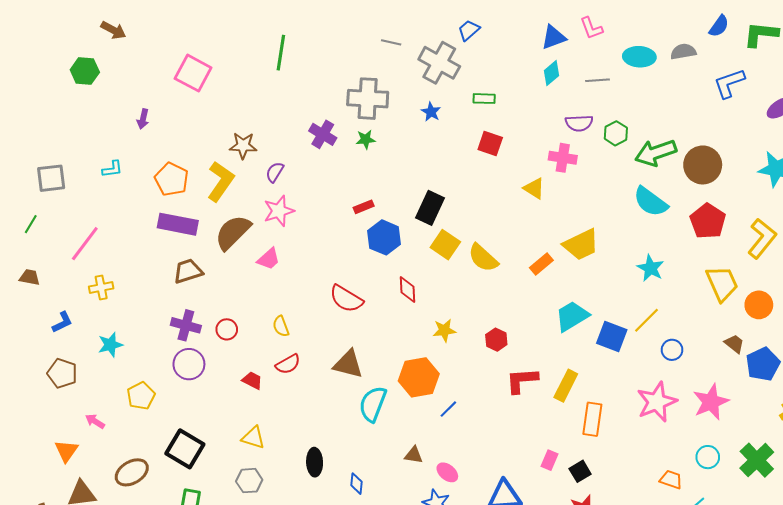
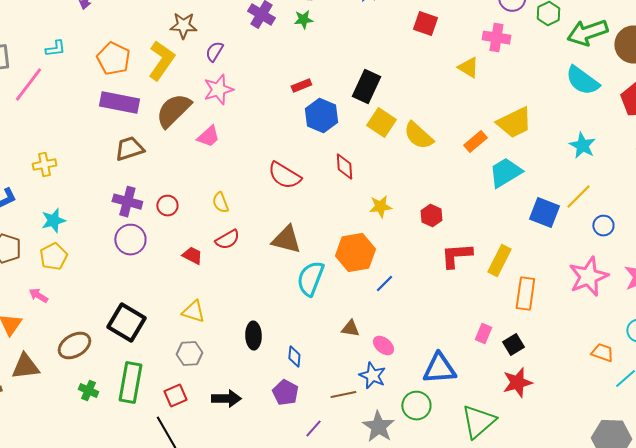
pink line: (85, 244) -> (28, 85), moved
cyan trapezoid: (572, 316) -> (505, 173), moved
yellow pentagon: (141, 396) -> (53, 257), moved

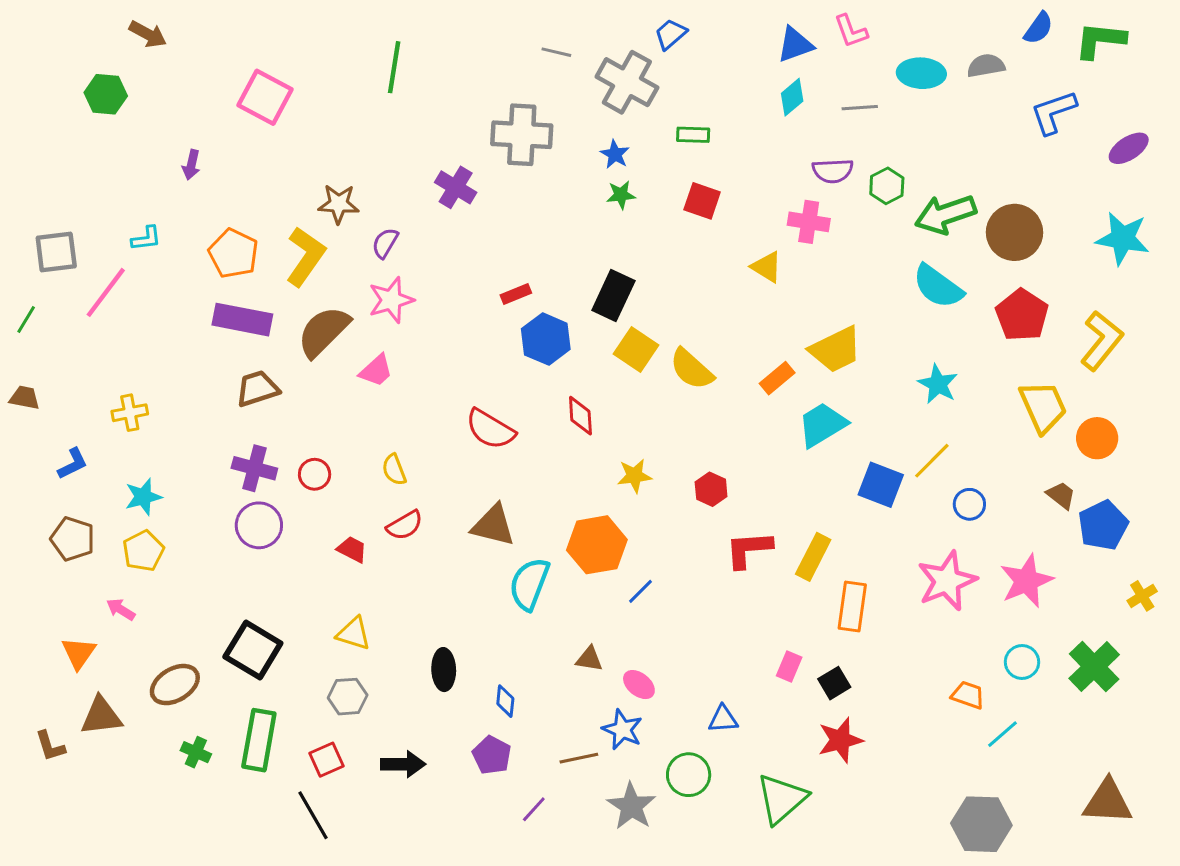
green star: (303, 20) -> (621, 195), moved
blue triangle: (439, 369) -> (723, 719), size x0.6

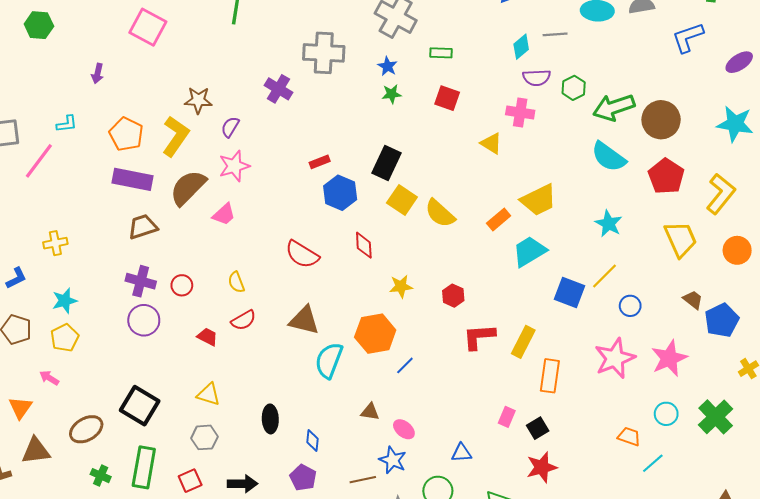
cyan diamond: (792, 97) -> (521, 47), moved
orange circle: (1097, 438) -> (737, 250), moved

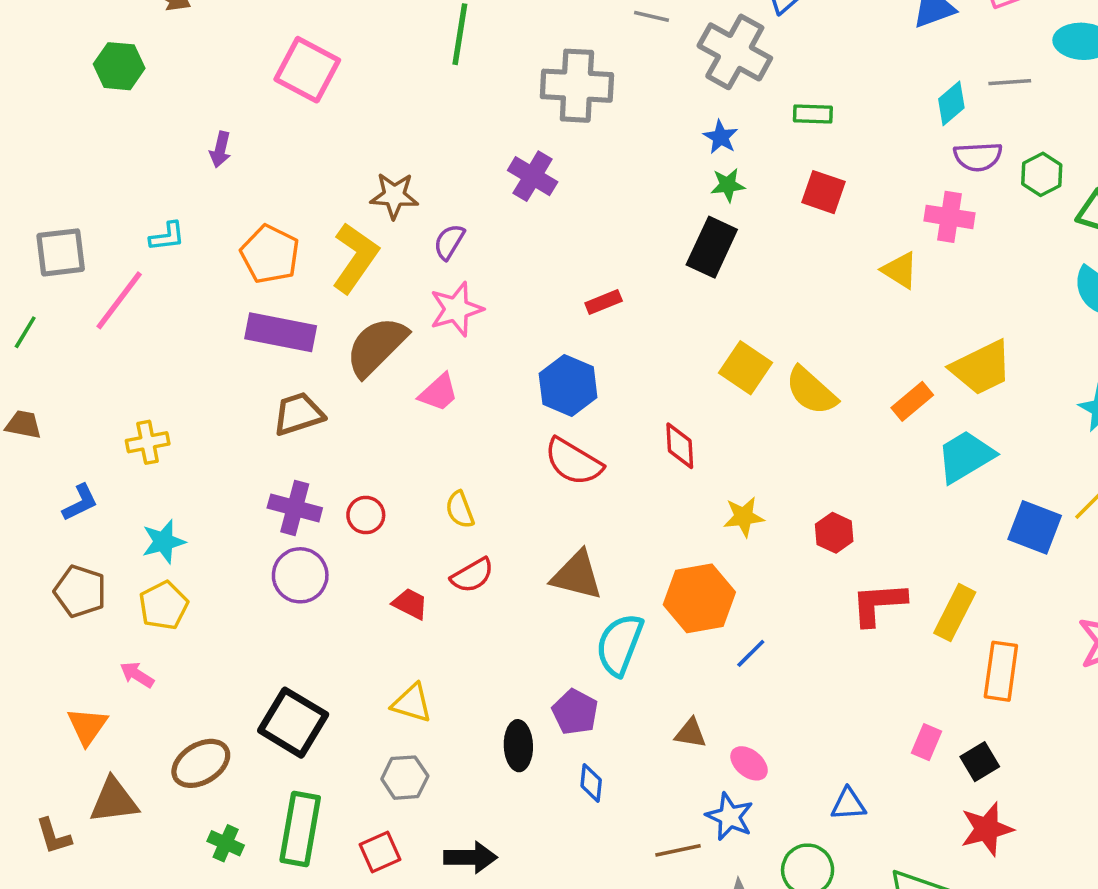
gray cross: (324, 53) -> (577, 86), moved
black rectangle: (386, 163) -> (712, 247), moved
blue hexagon: (340, 193) -> (568, 385), moved
purple pentagon: (303, 478) -> (575, 712), moved

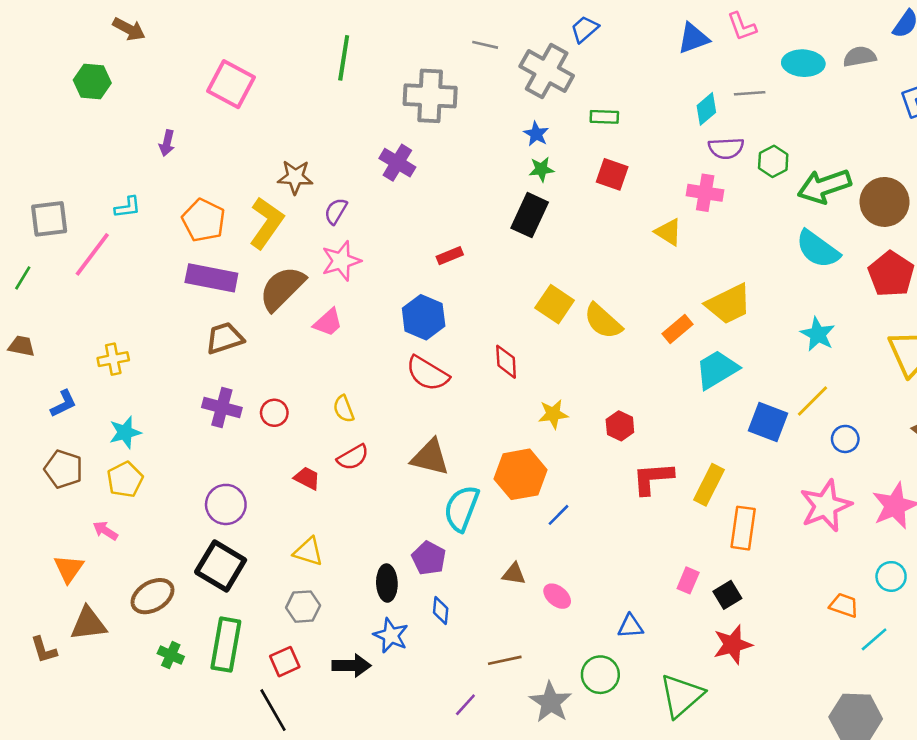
purple circle: (300, 575) -> (226, 504), moved
blue star: (730, 817) -> (391, 635), moved

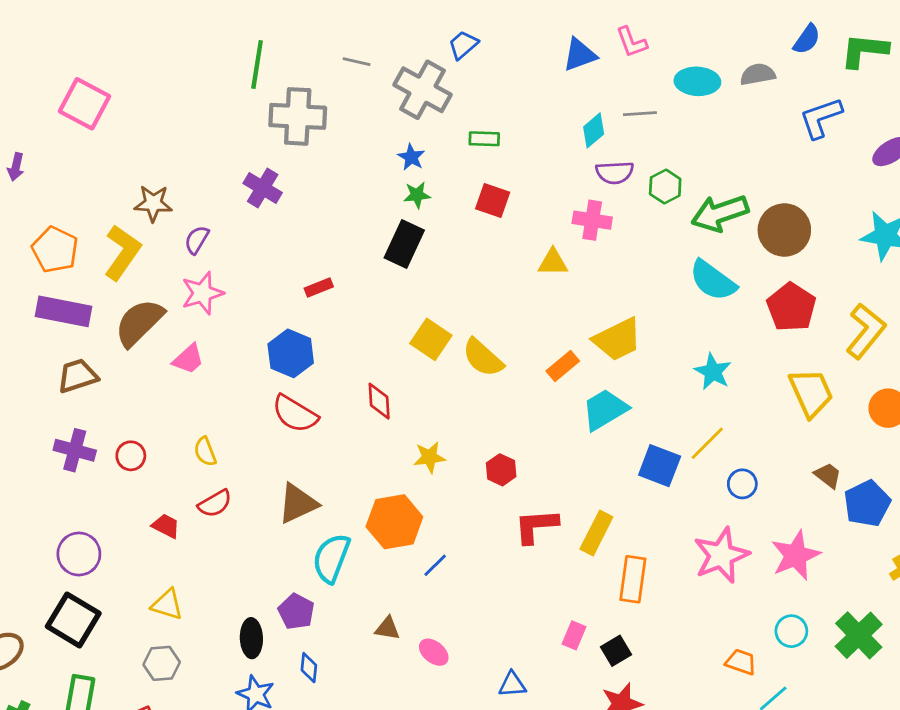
green line: (344, 58) -> (257, 65), moved
yellow triangle: (668, 232) -> (553, 262), turned -32
brown triangle: (430, 457) -> (298, 503), turned -39

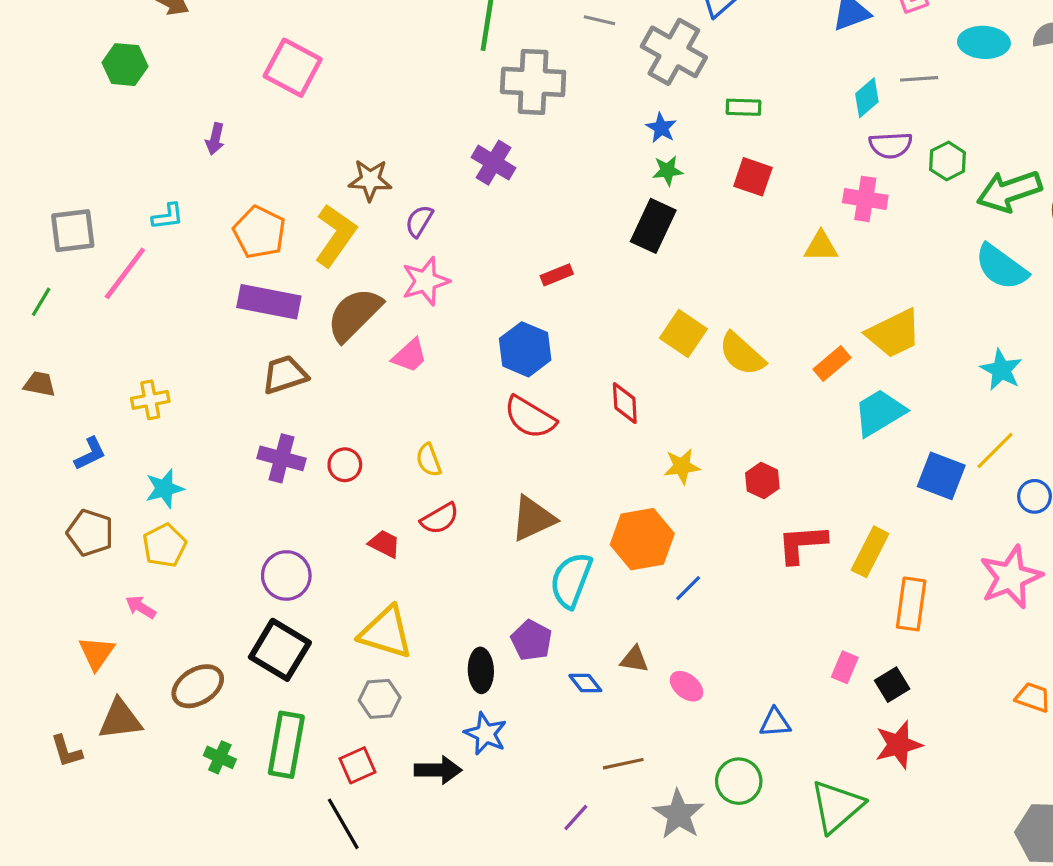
yellow triangle: (167, 604) -> (386, 632), size x1.5
blue diamond: (309, 668) -> (585, 683), moved, turned -44

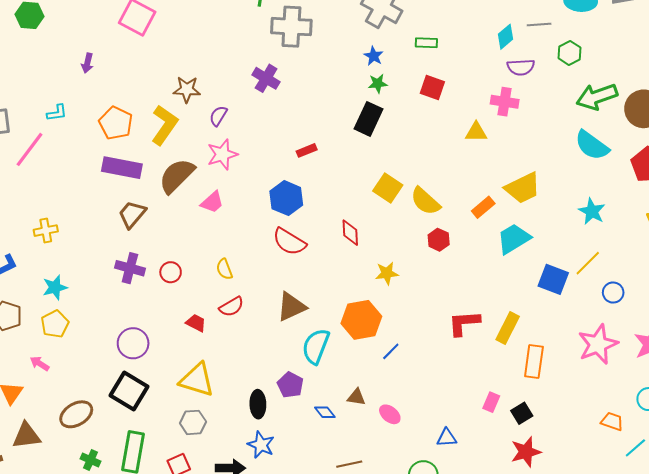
green hexagon: (948, 161) -> (569, 53), moved
brown trapezoid: (285, 375) -> (132, 214), turned -32
red hexagon: (762, 481) -> (439, 240), moved

